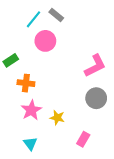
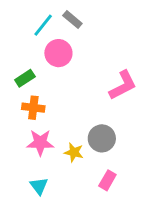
green rectangle: (11, 60) -> (25, 78), moved
gray circle: (96, 98) -> (102, 138), moved
pink star: (31, 110) -> (40, 143), turned 30

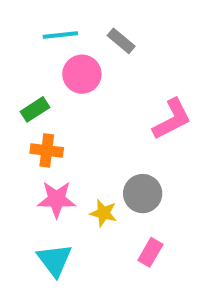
gray rectangle: (72, 20) -> (121, 41), moved
cyan line: (43, 25) -> (60, 35), turned 45
cyan triangle: (39, 186) -> (55, 260), size x1.4

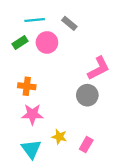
green rectangle: (35, 109) -> (20, 42), moved
gray circle: (143, 194) -> (87, 95), moved
yellow star: (103, 213) -> (59, 137), moved

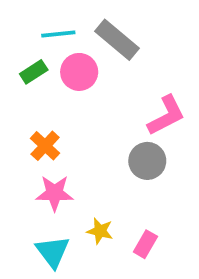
gray rectangle: (69, 23) -> (117, 40), size x1.6
orange cross: (27, 86) -> (45, 146), turned 36

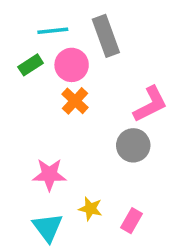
gray rectangle: (117, 40) -> (106, 36), turned 30
orange cross: (45, 146) -> (75, 101), moved

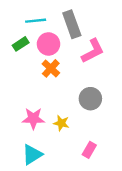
pink L-shape: (150, 104) -> (93, 51), moved
yellow star: (90, 209) -> (61, 123), moved
cyan triangle: (48, 228) -> (32, 155), turned 35

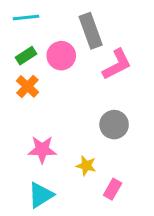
cyan line: (36, 21) -> (26, 17), moved
orange cross: (51, 68) -> (27, 86), moved
yellow star: (61, 123) -> (86, 166), moved

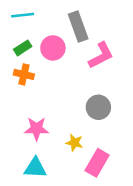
orange cross: (27, 86) -> (24, 74), turned -30
pink rectangle: (113, 189) -> (97, 163), size x1.5
cyan triangle: (41, 195) -> (35, 168), turned 35

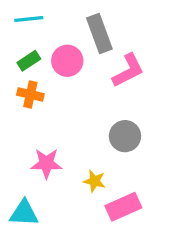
pink rectangle: (97, 163) -> (123, 207), turned 36
cyan triangle: (35, 168) -> (24, 213), moved

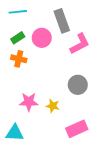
yellow star: (95, 181) -> (53, 106), moved

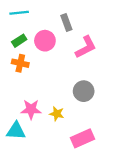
gray rectangle: (62, 21) -> (66, 22), size x0.7
cyan triangle: (15, 133) -> (16, 131), moved

